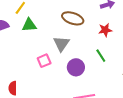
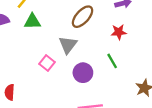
brown ellipse: (73, 18) -> (82, 17), turned -70
pink square: (44, 61) -> (47, 63), turned -32

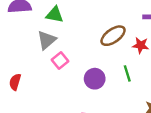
brown ellipse: (82, 17) -> (113, 36), moved
gray triangle: (68, 45) -> (47, 40), moved

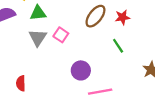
pink square: (60, 61) -> (61, 35), moved
purple circle: (95, 79) -> (81, 70), moved

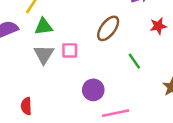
red star: (122, 17) -> (158, 26), moved
pink square: (61, 35) -> (70, 50), turned -32

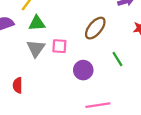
purple circle: (93, 90) -> (83, 70), moved
red semicircle: (26, 106) -> (18, 85), moved

